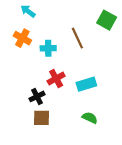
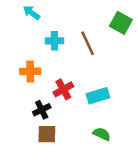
orange cross: (22, 38) -> (30, 71), moved, turned -30
cyan cross: (48, 48) -> (54, 41), moved

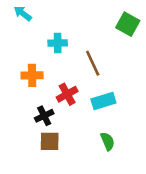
cyan arrow: (31, 13) -> (23, 13), moved
brown line: (88, 43) -> (93, 63), moved
green semicircle: (102, 134) -> (108, 141), turned 42

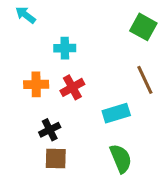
brown line: (93, 63) -> (145, 80), moved
red cross: (67, 94) -> (72, 87), moved
green semicircle: (108, 141) -> (121, 158), size x1.4

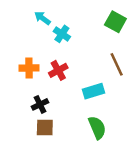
cyan arrow: (25, 15) -> (42, 18), moved
cyan cross: (65, 48) -> (62, 34), moved, turned 35

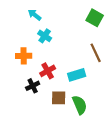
cyan cross: (62, 34) -> (45, 36), moved
red cross: (58, 70) -> (48, 71), moved
brown square: (45, 128) -> (59, 98), moved

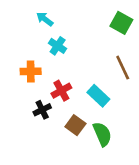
cyan rectangle: (77, 75) -> (98, 96), turned 60
brown square: (59, 98) -> (75, 125), turned 35

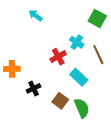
cyan cross: (58, 46) -> (77, 42), moved
orange cross: (31, 71) -> (12, 69), moved
red cross: (61, 91) -> (58, 57), moved

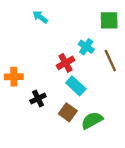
green square: (97, 19) -> (109, 20), turned -30
cyan rectangle: (79, 77) -> (76, 86), moved
green semicircle: (82, 108) -> (92, 120), turned -96

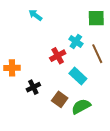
cyan rectangle: (76, 86) -> (78, 76), moved

